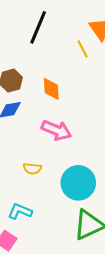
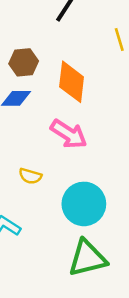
orange diamond: (51, 89) -> (72, 82), size x1.4

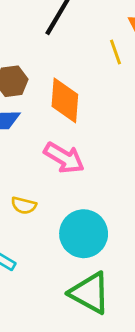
green triangle: (87, 258) -> (90, 293), turned 45

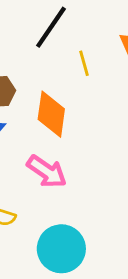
yellow line: (115, 52) -> (84, 63), moved

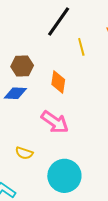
orange diamond: (51, 114) -> (58, 82), size x0.7

